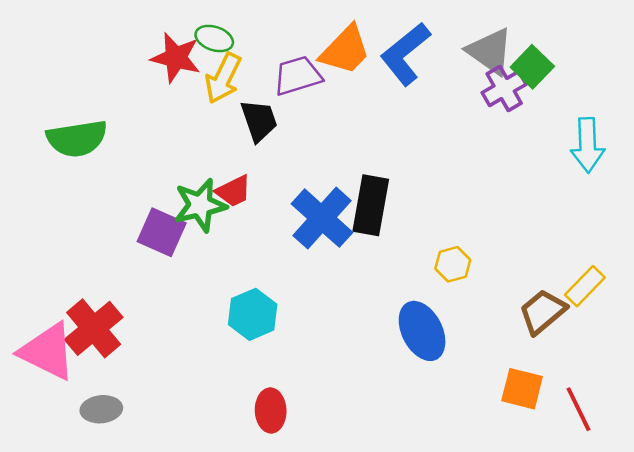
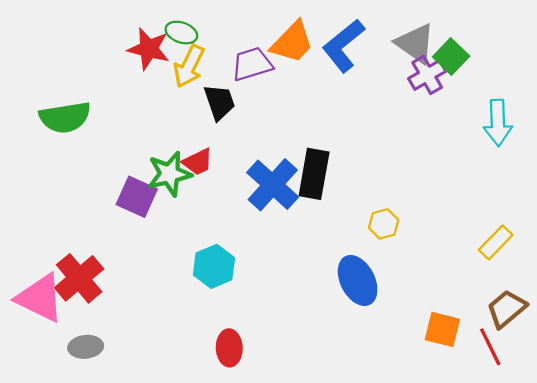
brown trapezoid: (543, 312) -> (507, 309), moved

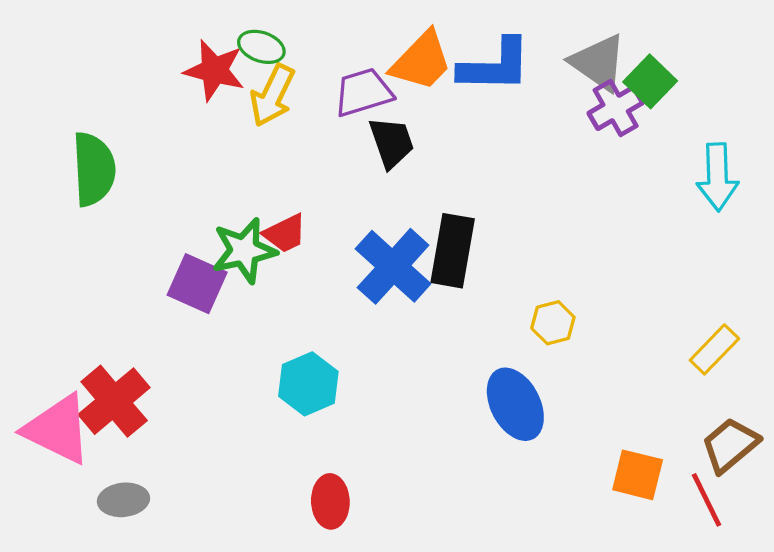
blue L-shape: (343, 46) -> (495, 66), turned -140
black trapezoid: (219, 102) -> (391, 142), moved
green semicircle: (65, 117) -> (94, 169), turned -84

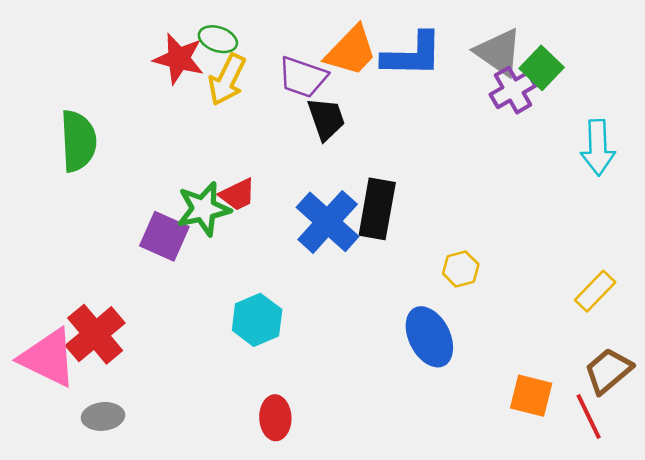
purple trapezoid: (363, 92) -> (303, 77), turned -144

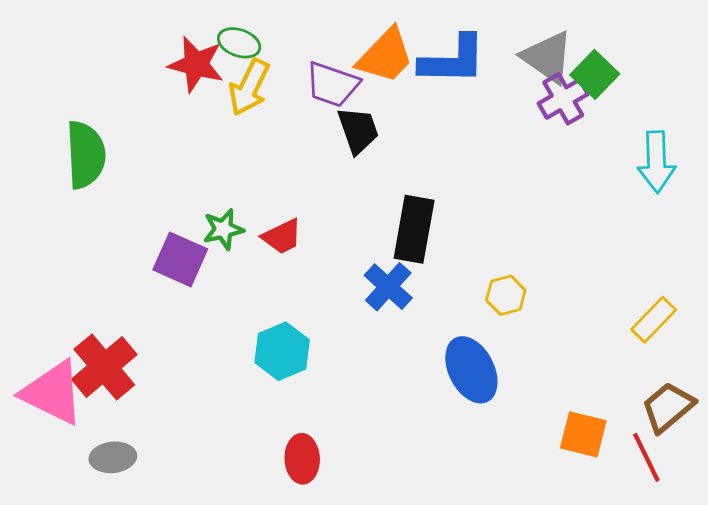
red trapezoid: (237, 195) -> (282, 236), moved
green star: (204, 209) -> (223, 229), size x0.7
blue cross: (328, 222) -> (388, 287), moved, size x0.7

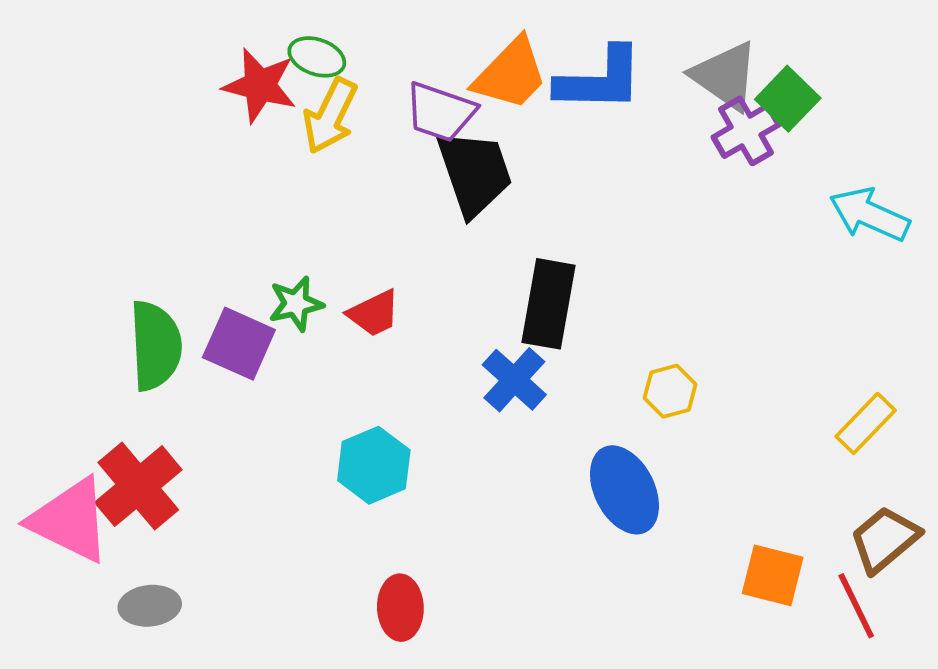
black trapezoid: (358, 130) -> (474, 173), size x1.4
green semicircle: (86, 155) -> (155, 346), moved
cyan arrow: (656, 162) -> (869, 215), turned 116

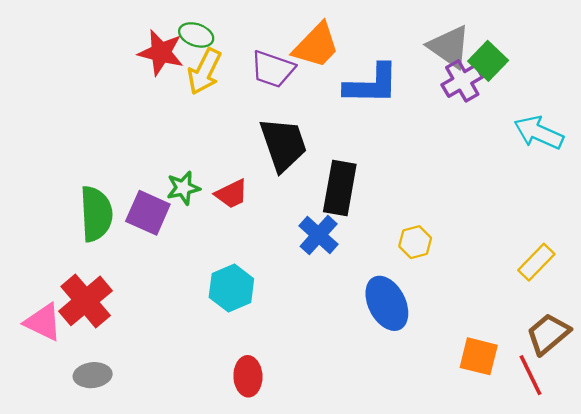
blue L-shape: (600, 80) -> (372, 84), moved
black trapezoid: (474, 173) -> (283, 144), moved
pink triangle: (70, 520) -> (43, 322), size x0.7

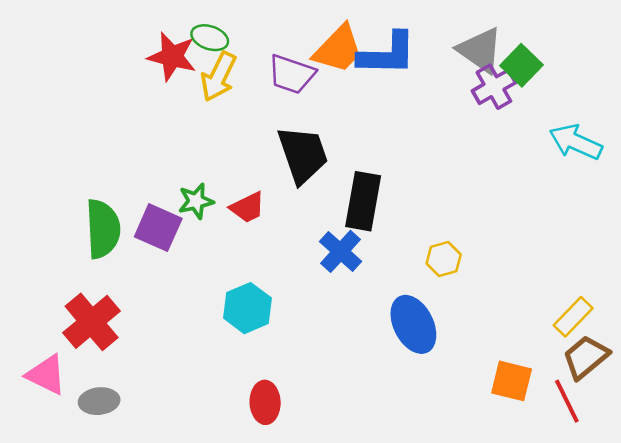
blue L-shape: (372, 84) -> (387, 54), moved
yellow rectangle: (536, 262) -> (573, 317), moved
pink triangle: (43, 322) -> (46, 375), moved

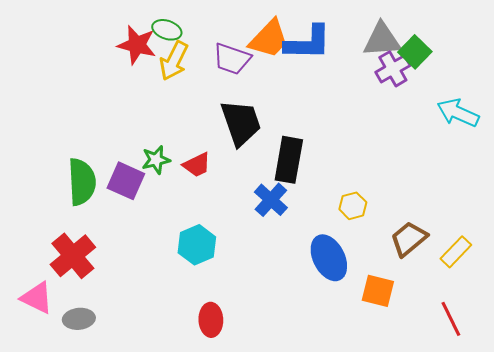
gray triangle: (480, 50) -> (382, 40), turned -39
brown trapezoid: (586, 357) -> (409, 239), moved
orange square: (512, 381) -> (378, 291), moved

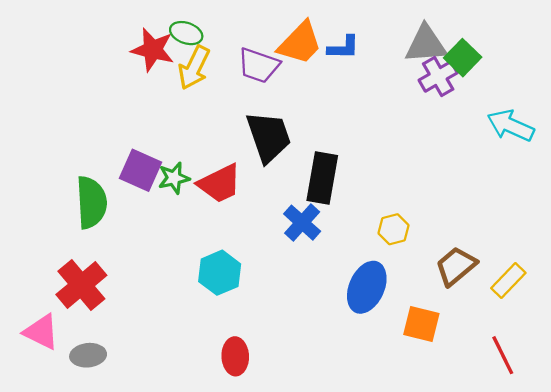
blue L-shape: (308, 43) -> (343, 48), size x0.6
red trapezoid: (197, 165) -> (220, 184), size x1.4
purple square: (126, 181) -> (140, 170), moved
blue ellipse: (329, 258) -> (367, 287), turned 51

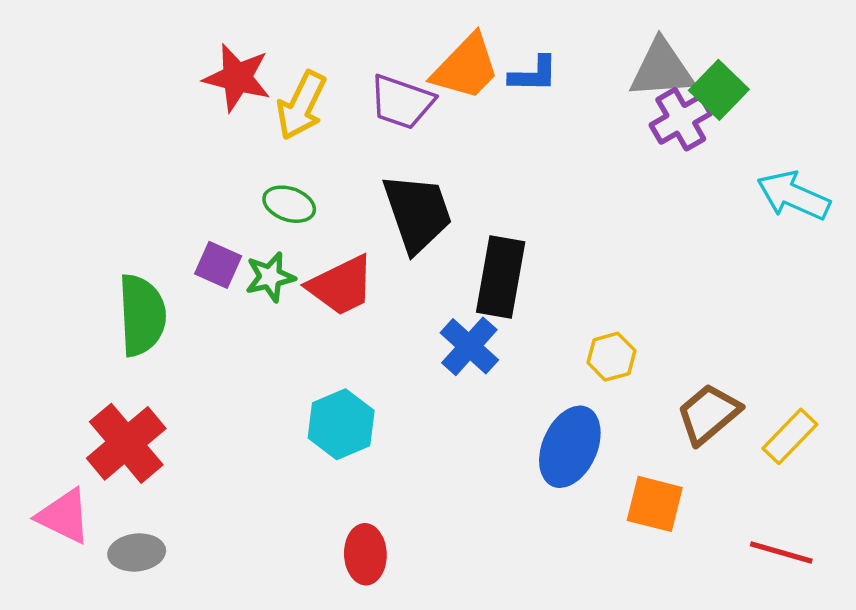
green ellipse: (186, 33) -> (289, 204), moved
purple square: (140, 170) -> (218, 265), size x0.7
red line: (503, 355) -> (781, 552), turned -48

